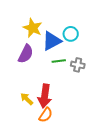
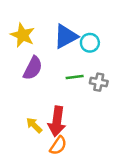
yellow star: (33, 28) -> (23, 35), moved
blue triangle: (52, 41) -> (66, 36), moved

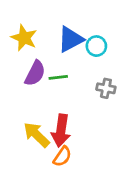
green line: (75, 77) -> (58, 77), moved
yellow arrow: (34, 125) -> (36, 135), size x1.5

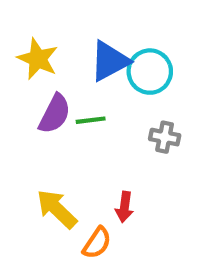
cyan circle: (96, 46) -> (150, 72), size x1.4
red arrow: (61, 131) -> (124, 207), moved, size x0.6

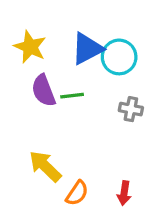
purple semicircle: (55, 114) -> (43, 91), turned 132
red arrow: (124, 207) -> (124, 193), moved

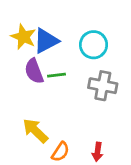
blue triangle: (87, 49) -> (46, 41), moved
gray cross: (131, 109) -> (103, 86), size x1.5

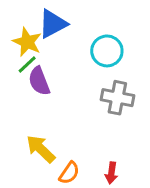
blue triangle: (46, 41) -> (53, 24), moved
green line: (56, 75) -> (27, 65), moved, turned -36

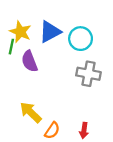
blue triangle: (53, 24) -> (50, 32), moved
green line: (27, 65) -> (11, 47), moved, turned -35

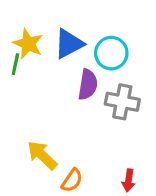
purple semicircle: (29, 61) -> (88, 85), moved, turned -150
red arrow: (84, 130) -> (129, 180), moved

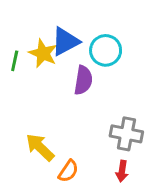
yellow star: (28, 44) -> (43, 53), moved
gray cross: (122, 102) -> (126, 134), moved

